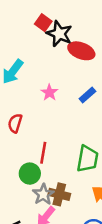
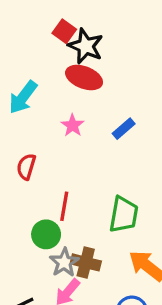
red ellipse: (81, 51) -> (84, 78), moved

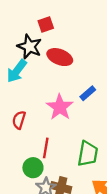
red square: (64, 31) -> (46, 24), turned 35
black star: (86, 46) -> (29, 47), moved
pink star: (72, 125) -> (60, 107), moved, size x1.6

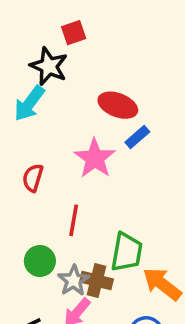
red ellipse: (60, 57) -> (118, 105), moved
green trapezoid: (88, 154) -> (127, 252), moved
green circle: (33, 168) -> (40, 261), moved

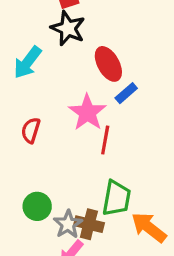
black star: (49, 66) -> (68, 28), moved
red ellipse: (118, 105) -> (108, 64), turned 40
red line: (74, 220) -> (105, 140), moved

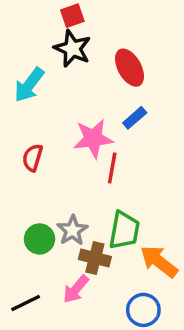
red ellipse: (108, 64) -> (130, 68), moved
pink star: (87, 113) -> (93, 139), turned 30
gray star: (68, 224) -> (72, 230), moved

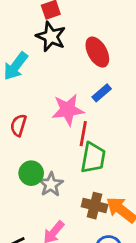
green trapezoid: (124, 230) -> (93, 158), moved
green circle: (39, 239) -> (31, 173), moved
brown cross: (95, 258) -> (95, 206), moved

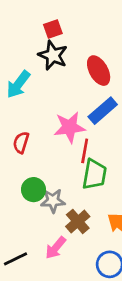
blue rectangle: (102, 93) -> (103, 111), size x1.5
gray star: (51, 184) -> (53, 201), turned 30
brown cross: (95, 206) -> (78, 221), moved, turned 35

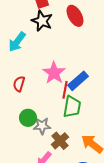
red ellipse: (99, 71) -> (75, 16), moved
blue rectangle: (103, 111) -> (78, 81), moved
pink star: (69, 127) -> (54, 73), turned -30

